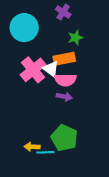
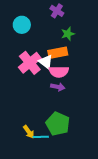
cyan circle: (24, 28) -> (22, 25), size x0.7
yellow arrow: (32, 147) -> (29, 132), turned -128

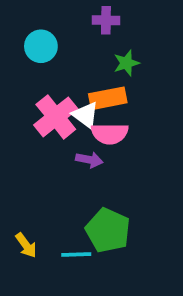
purple cross: (57, 11) -> (106, 20), turned -32
purple arrow: (58, 87) -> (89, 160), moved
yellow arrow: (29, 132) -> (26, 245), moved

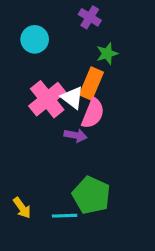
purple cross: (106, 20) -> (90, 17), turned 30
orange rectangle: (108, 98) -> (91, 83), turned -56
pink semicircle: (110, 134) -> (93, 113), turned -68

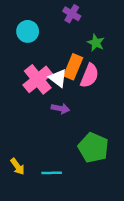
green star: (107, 54) -> (96, 43), moved, turned -30
pink semicircle: (93, 113) -> (90, 76), moved
green pentagon: (91, 195) -> (93, 148), moved

